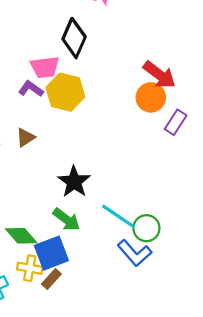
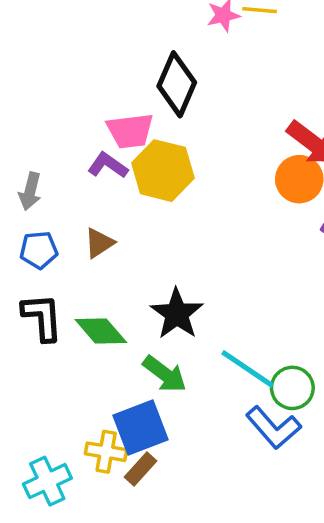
green diamond: (21, 236) -> (101, 331), moved

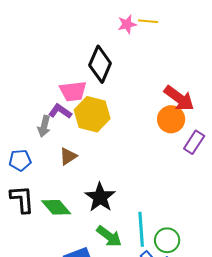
gray arrow: (30, 191) -> (44, 126), moved
brown triangle: (99, 243) -> (68, 156), moved
cyan line: (247, 369) -> (141, 229), turned 52
green arrow: (165, 374) -> (109, 236), moved

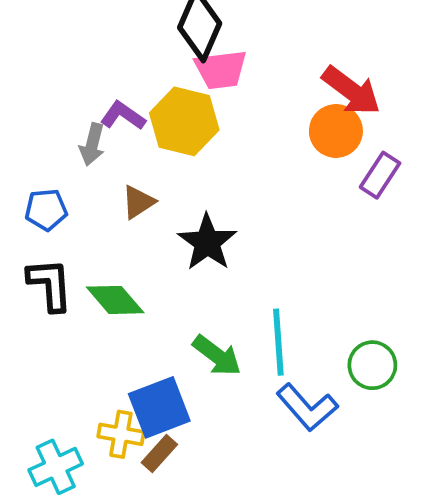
pink trapezoid: (73, 91) -> (221, 70), moved
black star: (100, 197) -> (207, 242), moved
green circle: (167, 240) -> (372, 365), moved

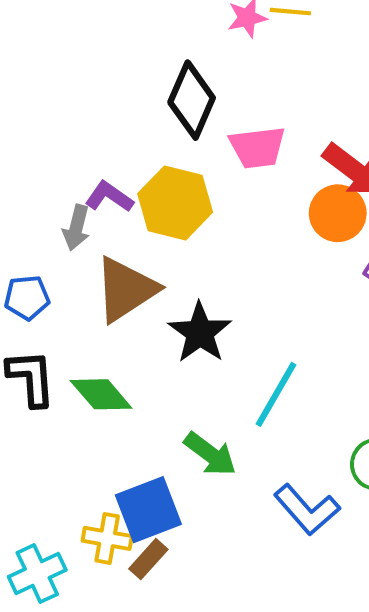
pink trapezoid: (221, 70) -> (257, 147), moved
brown triangle: (138, 202) -> (126, 289), size x1.8
cyan line: (278, 342) -> (276, 394), moved, turned 34

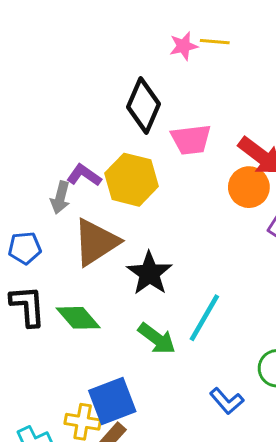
green arrow: (210, 454) -> (157, 339), moved
blue L-shape: (307, 510) -> (227, 401), size x0.7

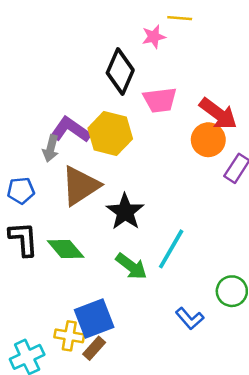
pink star: (184, 46) -> (154, 37), moved
purple L-shape: (84, 175) -> (71, 130), size x1.4

